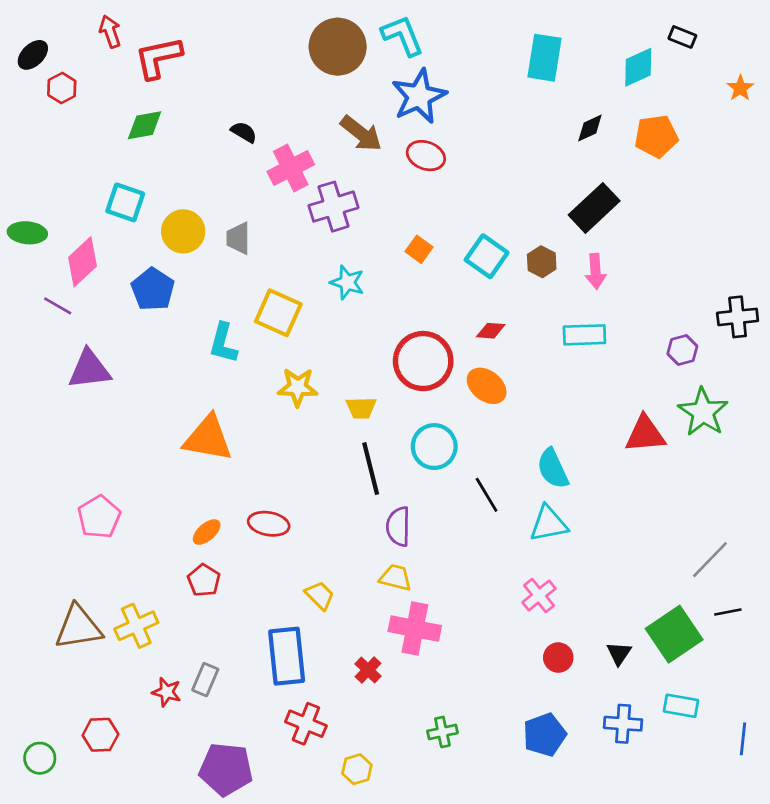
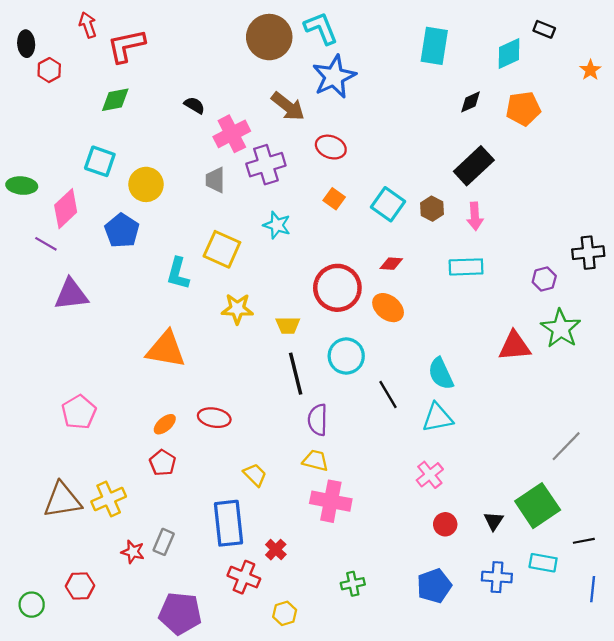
black ellipse: (33, 55) -> (26, 44), turned -50
red ellipse: (426, 156) -> (331, 147), moved
gray trapezoid: (238, 238) -> (215, 180), moved
black line: (728, 612) -> (584, 541), moved
red cross: (368, 670) -> (276, 550), moved

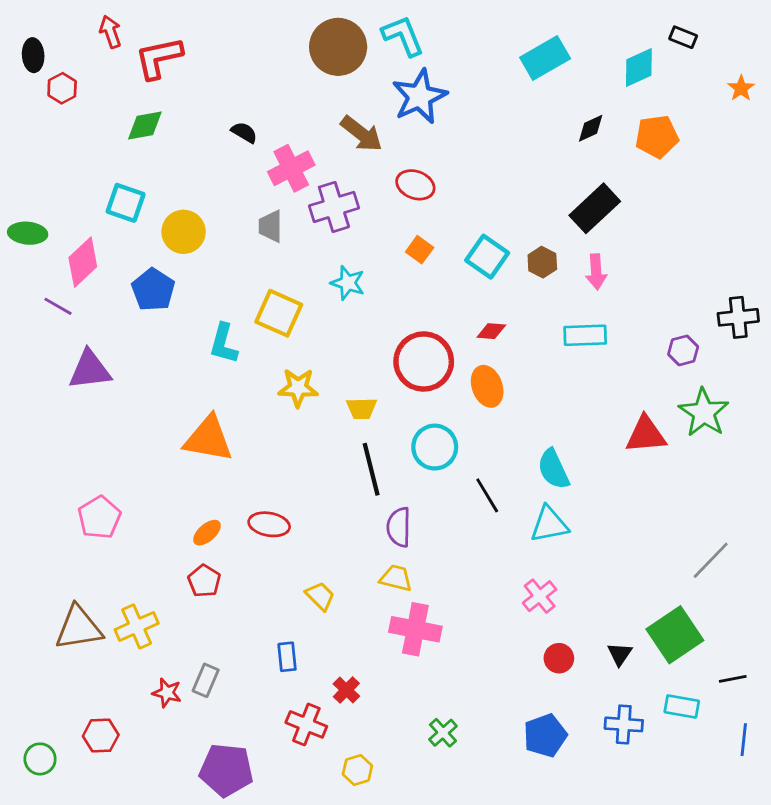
cyan rectangle: (434, 46) -> (545, 58), turned 51
orange ellipse: (388, 308) -> (487, 386), turned 32
blue rectangle: (229, 523) -> (287, 657), size x0.5
green cross: (353, 584) -> (443, 733), turned -30

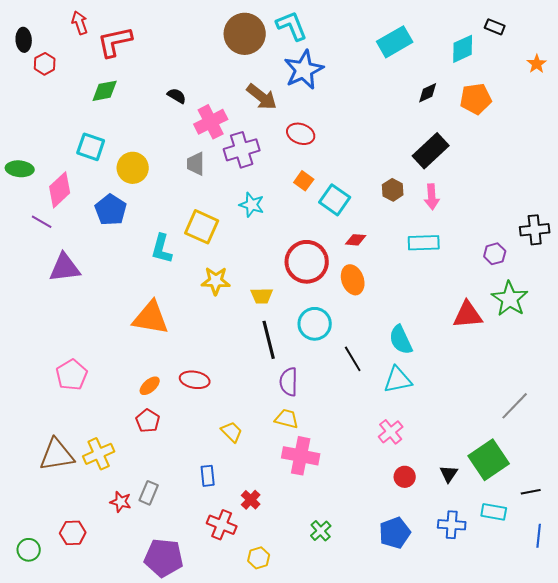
cyan square: (487, 257) -> (335, 200), moved

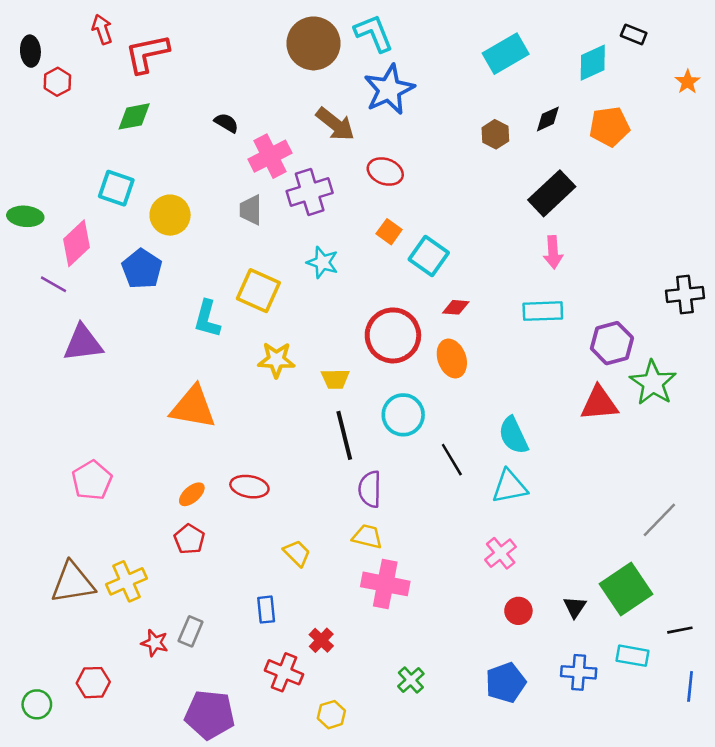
brown hexagon: (393, 190) -> (495, 134), moved
purple hexagon: (495, 254) -> (612, 343), moved, size x1.5

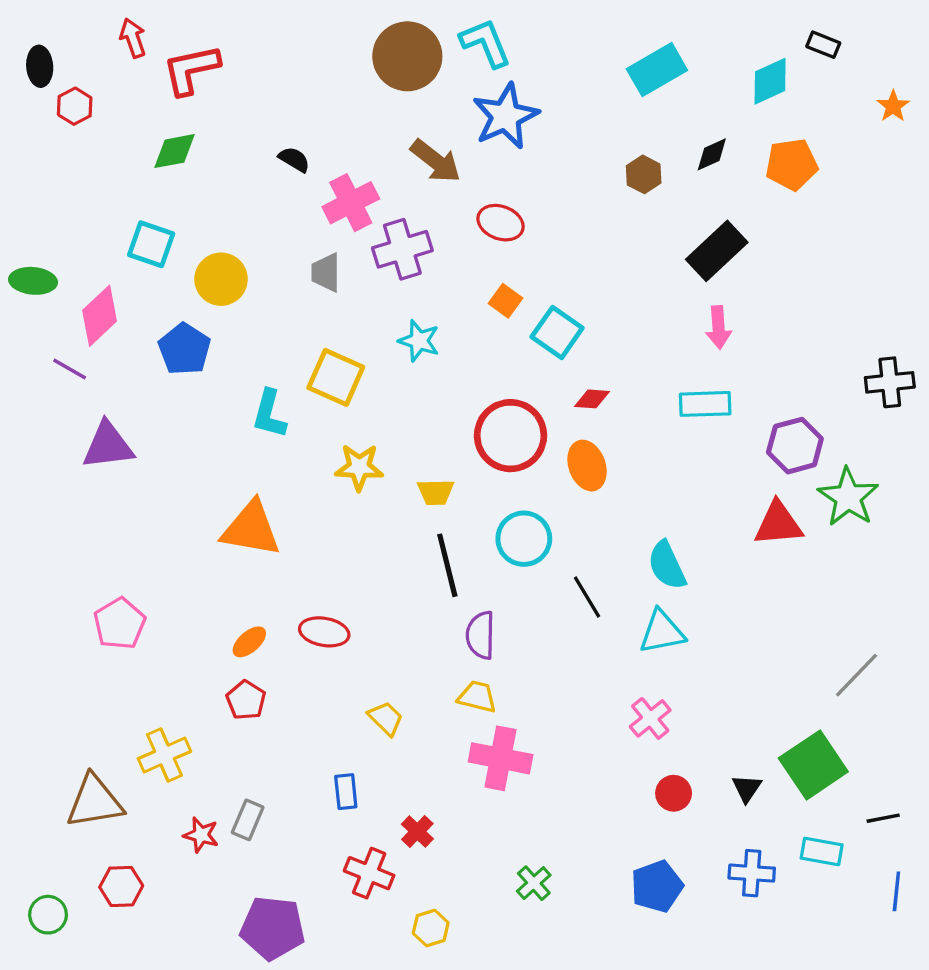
brown triangle: (73, 583) -> (95, 802), moved

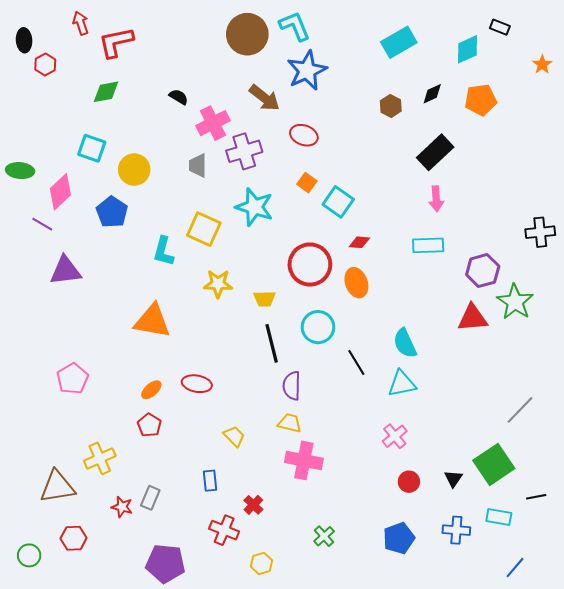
cyan star: (419, 341) -> (254, 207), size x1.5
blue line: (896, 891) -> (515, 568), moved, turned 35

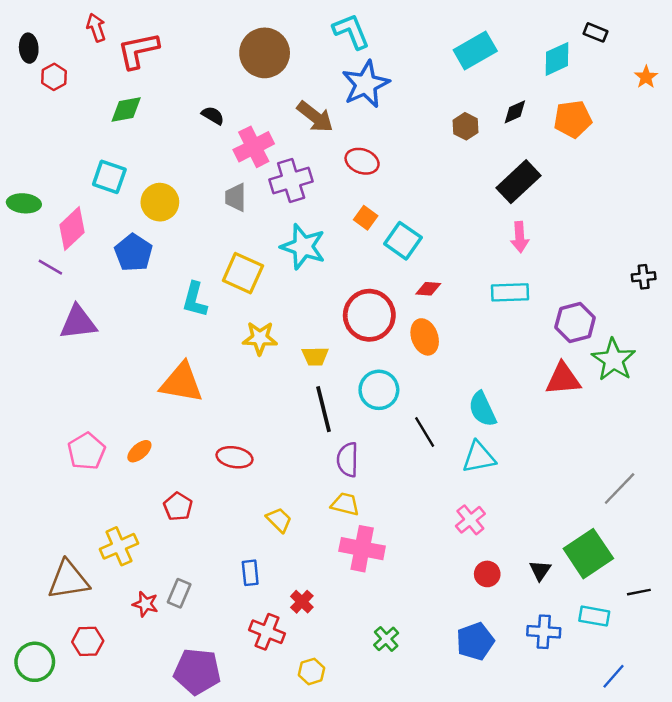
brown circle: (247, 34) -> (265, 53), moved
black cross: (540, 232) -> (644, 277), size x0.7
orange ellipse: (151, 390) -> (139, 451), moved
green circle: (29, 555) -> (35, 662), size x1.4

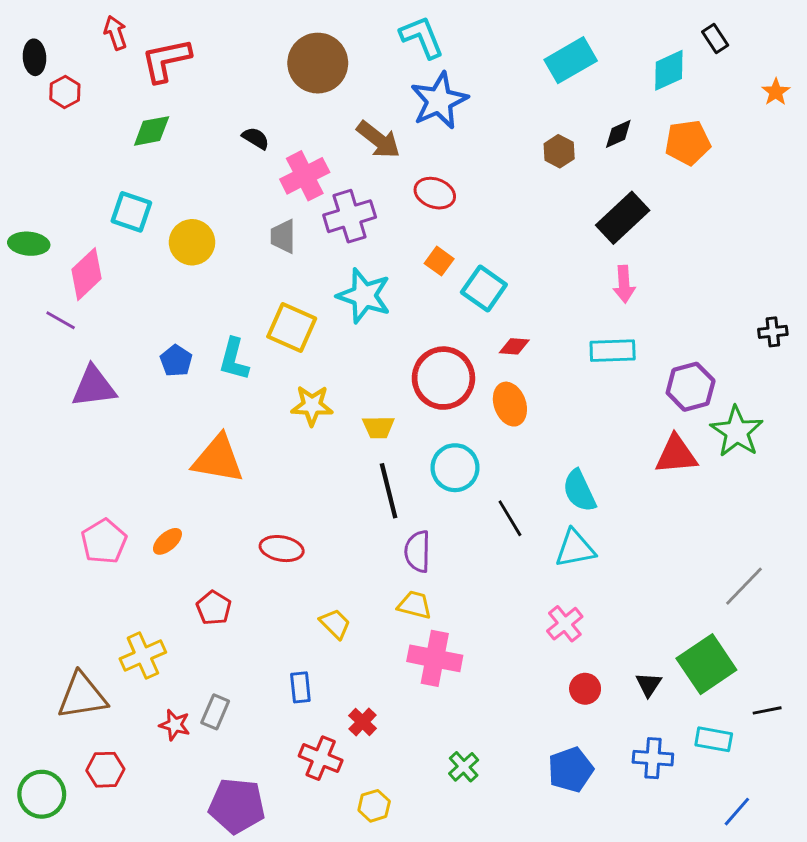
black rectangle: (596, 32) -> (715, 38), turned 35
blue pentagon: (133, 253) -> (176, 361), moved, size x0.7

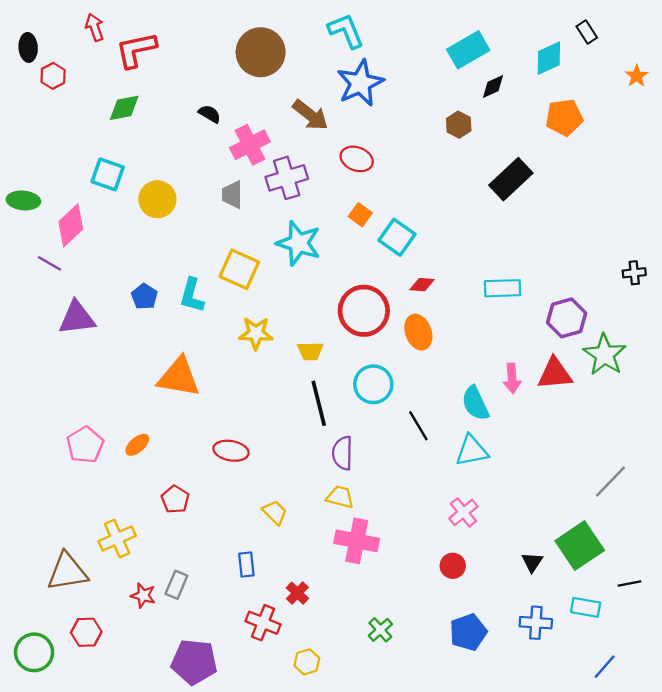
black diamond: (618, 134) -> (493, 87), moved
pink arrow: (624, 284) -> (512, 378), moved
red circle: (585, 689) -> (453, 566), moved

